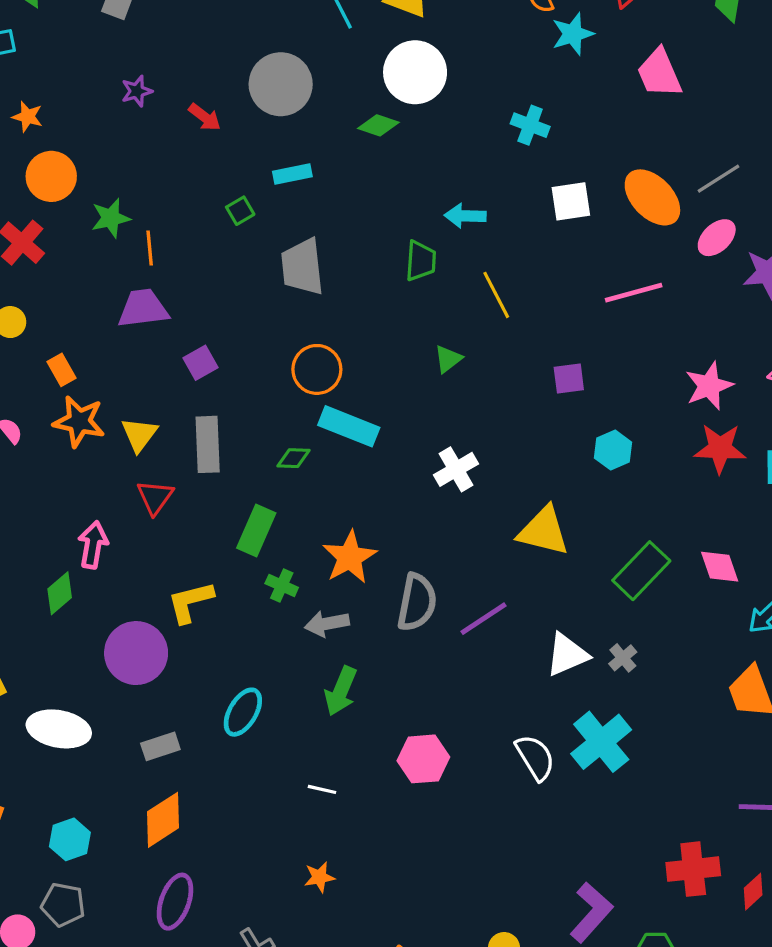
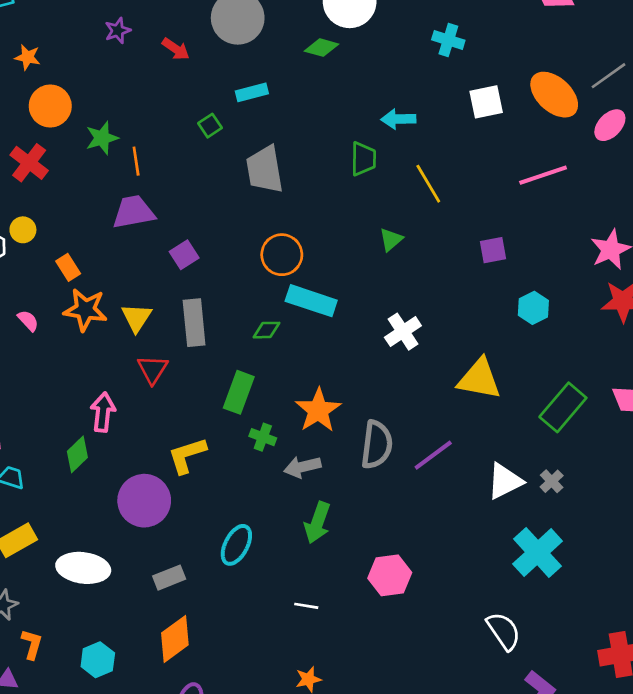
white semicircle: (535, 757) -> (504, 631), moved

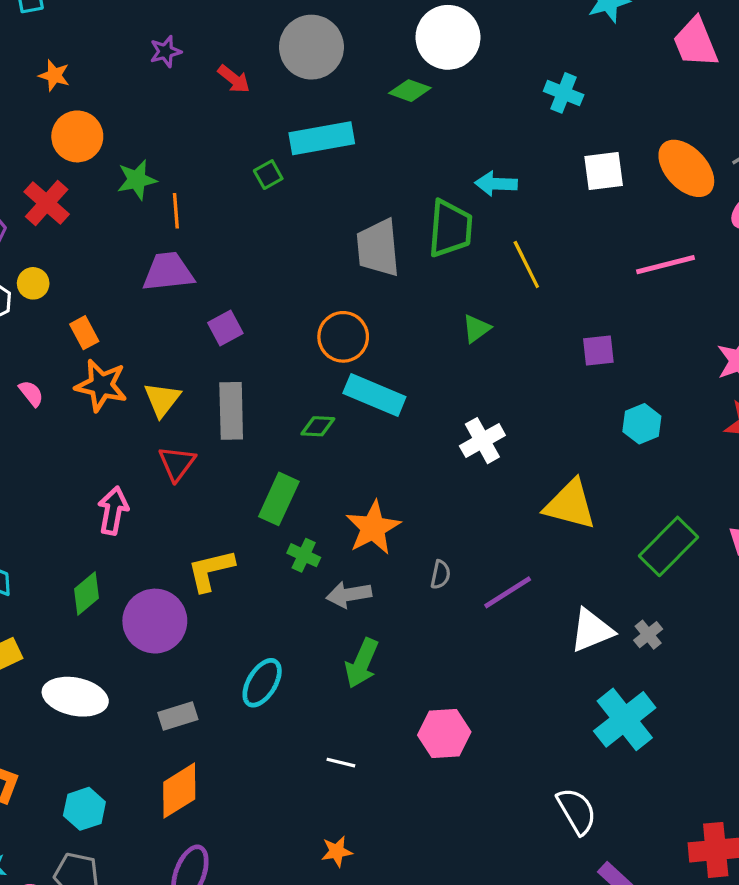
cyan rectangle: (252, 92) -> (322, 138), size x1.6
green trapezoid: (363, 159) -> (450, 229), size x1.4
gray trapezoid: (265, 170) -> (378, 248), moved
gray semicircle: (377, 445) -> (440, 575), size x0.5
green diamond: (77, 454) -> (87, 594), moved

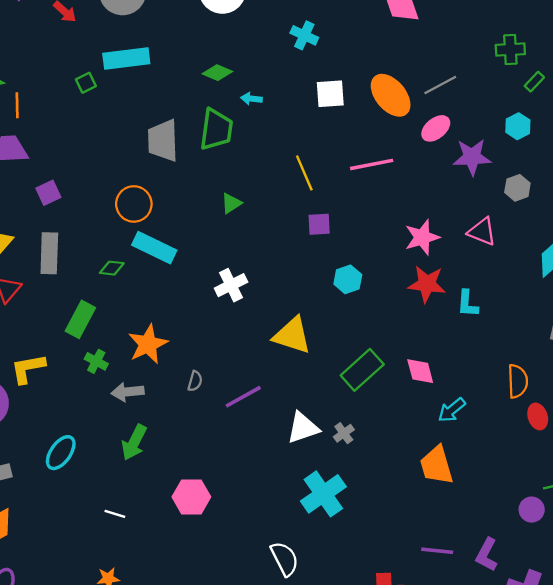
green diamond: (410, 91) -> (217, 73), moved
cyan arrow: (496, 184) -> (251, 99), size x0.7
yellow line: (526, 264) -> (304, 173), moved

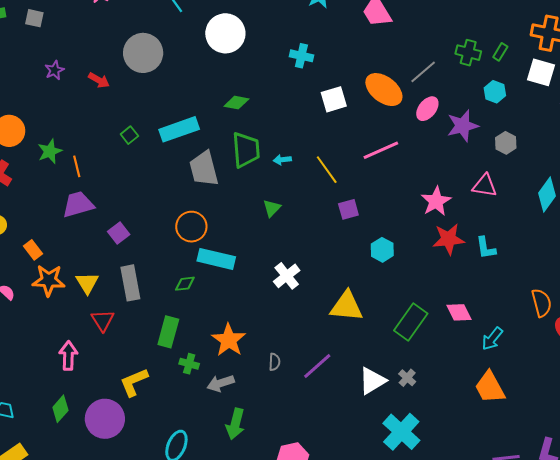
green cross: (510, 50) -> (468, 53), moved, turned 30
cyan rectangle: (126, 58) -> (179, 129), moved
cyan arrow: (251, 99) -> (282, 160), moved

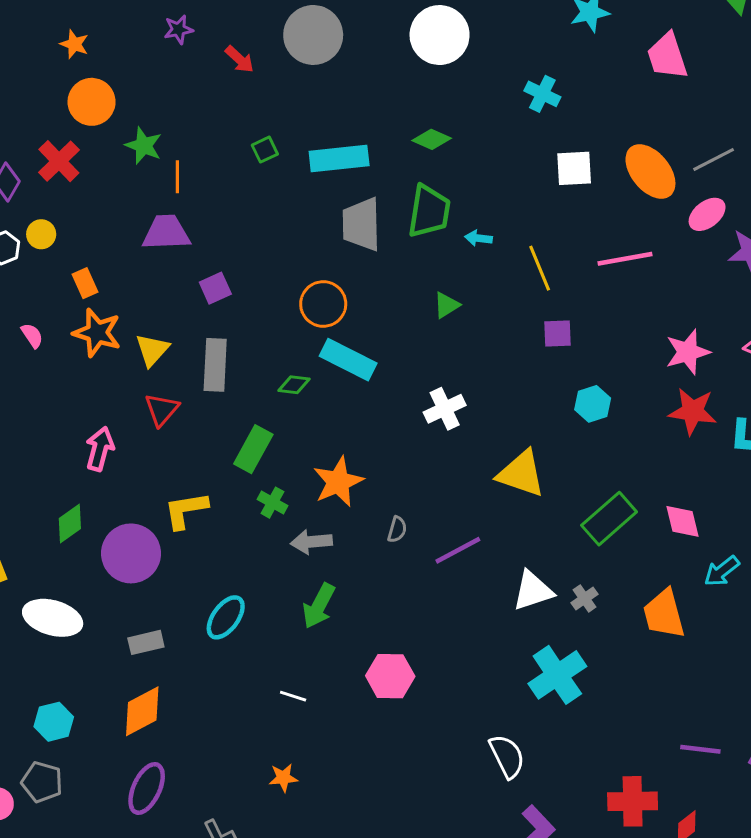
green star: (50, 151) -> (143, 146), turned 30
orange trapezoid: (490, 387) -> (664, 614), moved

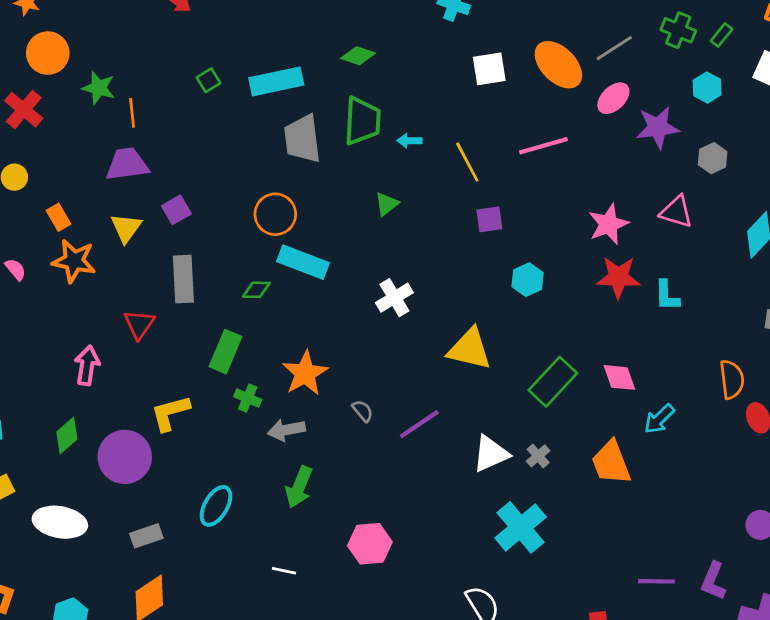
yellow triangle: (152, 350) -> (126, 228), moved
gray semicircle: (397, 529) -> (363, 411), turned -50

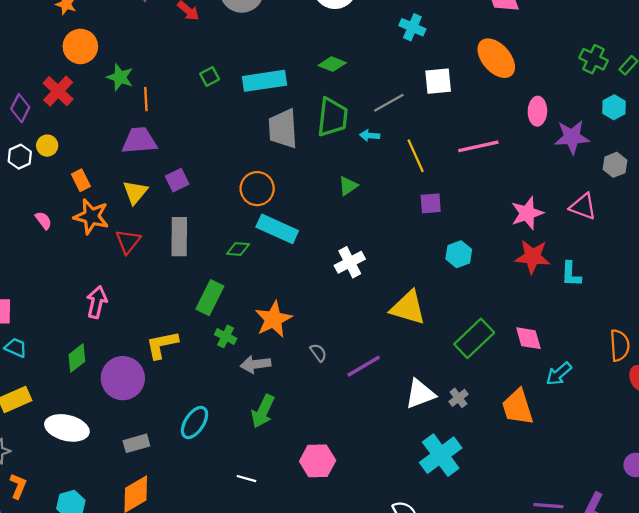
gray line: (614, 48) -> (389, 103), moved
orange ellipse: (558, 65) -> (496, 58), moved
pink ellipse: (613, 98) -> (537, 111), turned -48
red triangle: (139, 324) -> (128, 241), moved

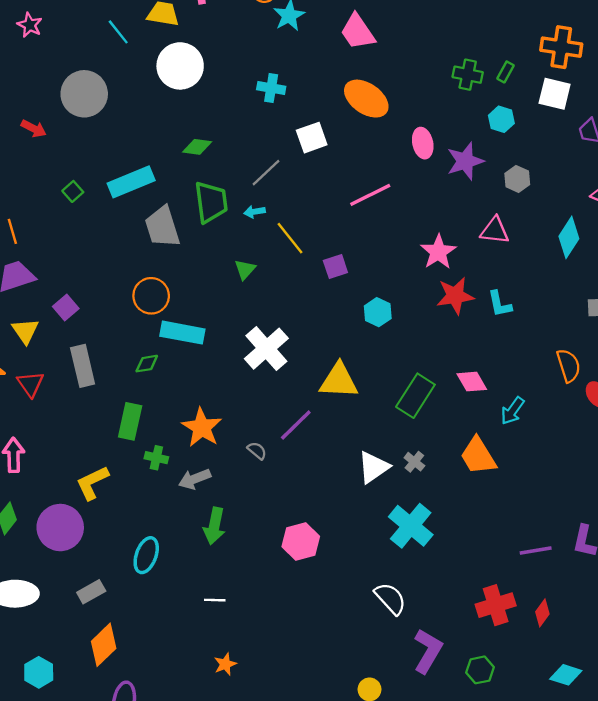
yellow line: (416, 156) -> (290, 238), moved
white cross: (350, 262) -> (266, 349), size x1.4
purple line: (364, 366) -> (296, 425), moved
pink hexagon: (318, 461) -> (301, 542), moved

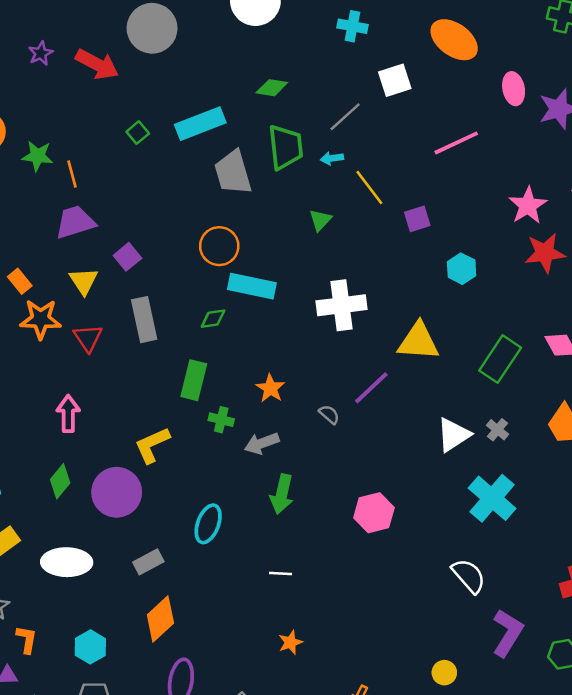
red arrow: (34, 128) -> (97, 64), size x1.6
white cross: (266, 349) -> (342, 305), turned 33
orange star: (202, 427) -> (270, 388), size x0.7

